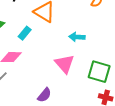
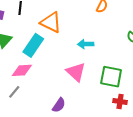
cyan rectangle: (25, 33) -> (33, 45), size x1.6

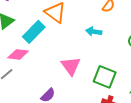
cyan arrow: (86, 44) -> (94, 32), moved

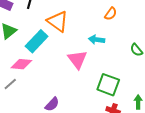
pink triangle: (71, 66) -> (77, 60), moved

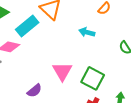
pink triangle: (77, 60) -> (62, 71), moved

